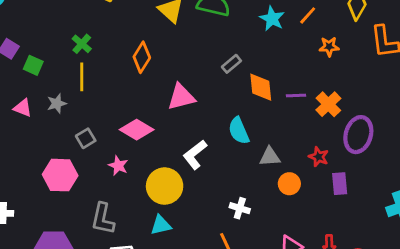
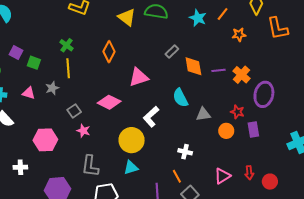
pink star: (118, 166) -> (83, 131), moved
pink hexagon: (60, 175) -> (45, 140), moved
orange circle: (289, 184) -> (226, 131), moved

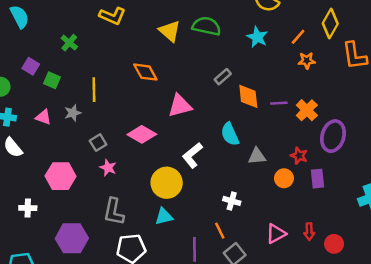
orange line: (223, 14) -> (298, 37), moved
green cross: (67, 45) -> (69, 43), moved
orange diamond: (109, 52) -> (145, 72), turned -60

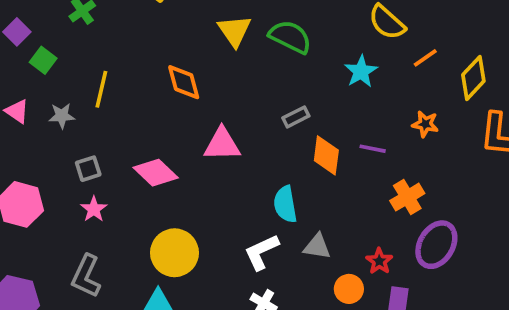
orange line: (298, 37) -> (425, 58), moved
purple line: (279, 103) -> (373, 149), moved
white L-shape: (192, 155) -> (262, 252), moved

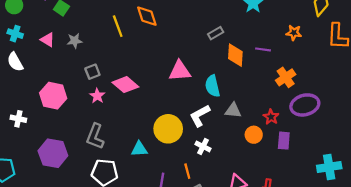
yellow line: (101, 89) -> (118, 26), moved, turned -30
pink triangle: (222, 144) -> (180, 71), moved
pink diamond: (156, 173) -> (125, 85), moved
purple ellipse: (436, 245) -> (305, 105), turned 48
yellow circle: (174, 253) -> (168, 129), moved

